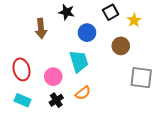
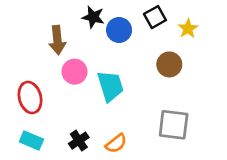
blue circle: (87, 33) -> (119, 30), moved
pink circle: (53, 77) -> (75, 72), moved
gray square: (141, 78) -> (174, 125), moved
orange semicircle: (83, 93) -> (116, 143), moved

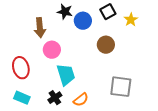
brown circle: (169, 64) -> (106, 45), moved
cyan trapezoid: (110, 86) -> (66, 75), moved

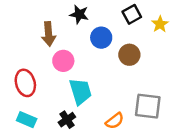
blue circle: (83, 21) -> (101, 38), moved
orange semicircle: (81, 100) -> (115, 121), moved

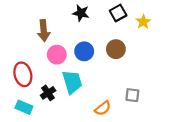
black star: (79, 14) -> (81, 13), moved
blue circle: (101, 38) -> (84, 51), moved
gray square: (148, 106) -> (132, 95), size x0.6
black cross: (67, 120) -> (48, 93), moved

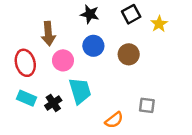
blue circle: (84, 51) -> (93, 46), moved
red ellipse: (23, 74) -> (25, 63), moved
cyan rectangle: (24, 107) -> (26, 98), moved

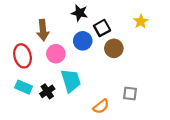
black square: (131, 14) -> (102, 28), moved

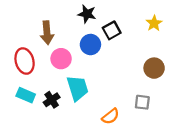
brown circle: (114, 48) -> (154, 68), moved

